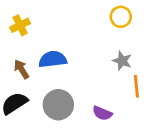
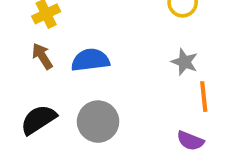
brown arrow: (21, 69) -> (42, 56), moved
purple semicircle: (102, 113) -> (190, 141), moved

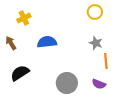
brown arrow: (42, 56) -> (11, 43), moved
gray circle: (98, 122) -> (67, 83), moved

